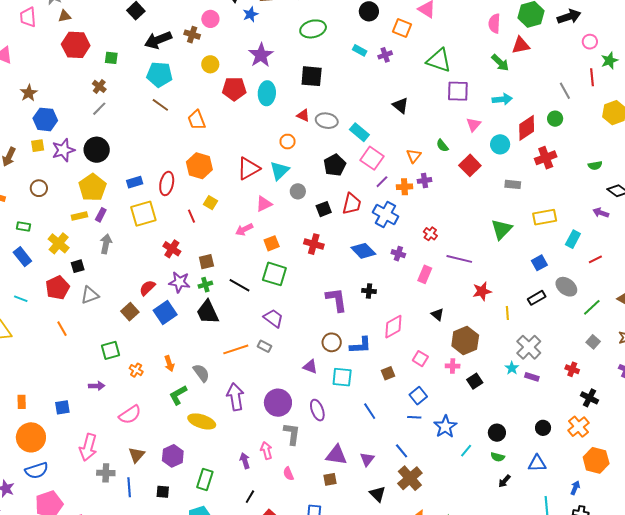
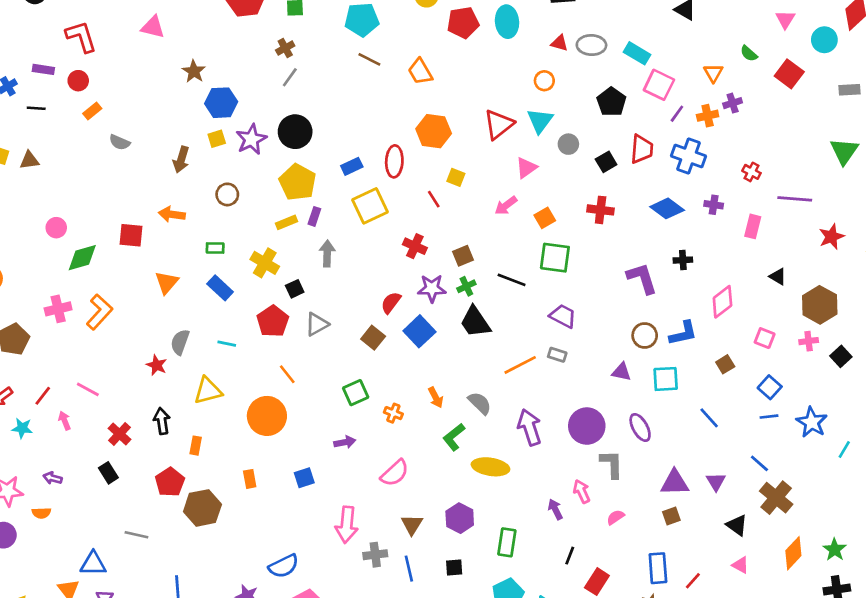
brown cross: (99, 86) -> (285, 48), turned 32
orange circle: (31, 437) -> (267, 416), moved
pink semicircle: (288, 474) -> (615, 517), turned 88

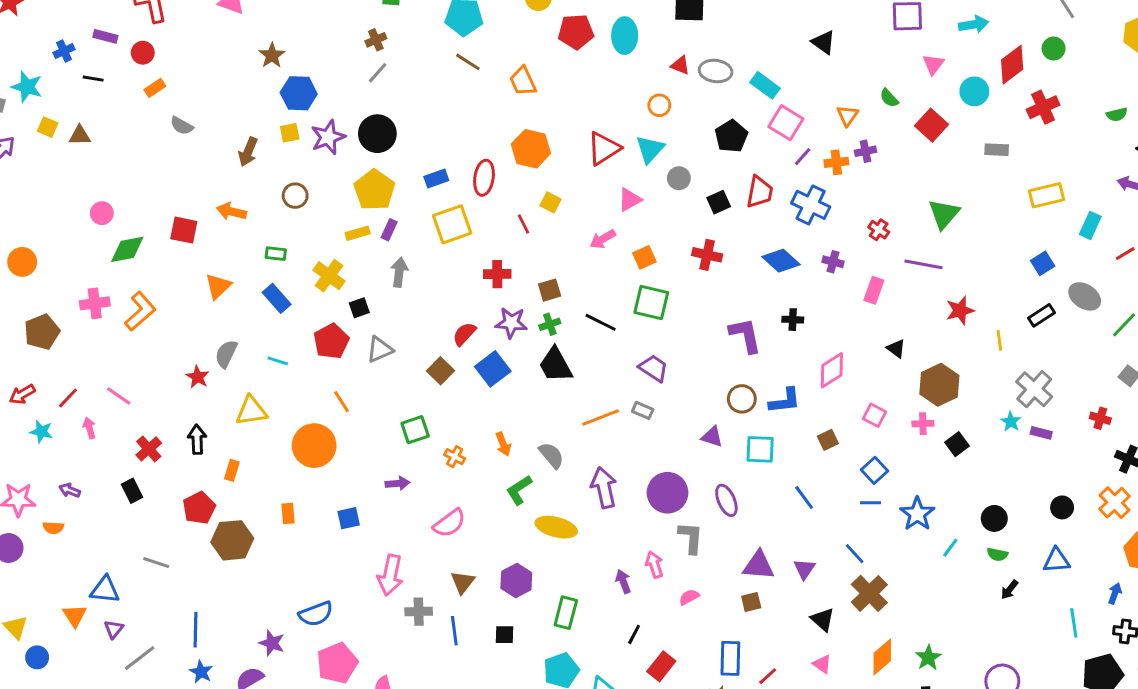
green triangle: (844, 151) -> (944, 214), moved
red cross: (415, 246) -> (497, 274), turned -30

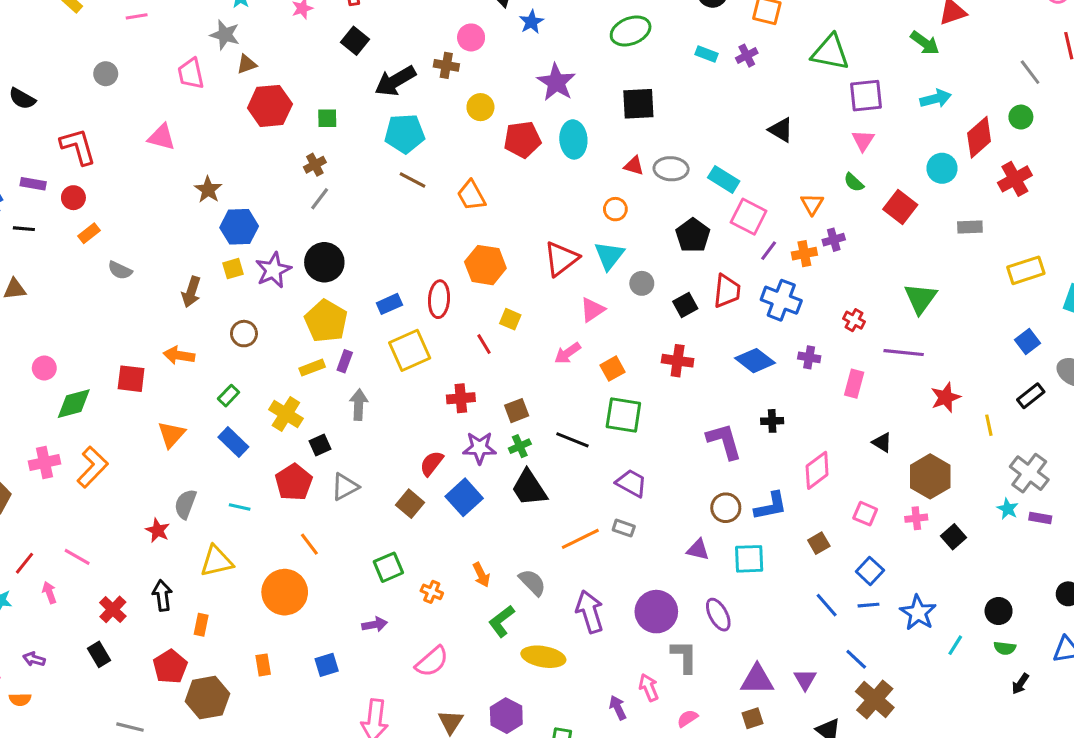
pink triangle: (933, 64) -> (863, 141), moved
green rectangle: (276, 254) -> (229, 396), turned -48
blue line: (804, 498) -> (827, 605), moved

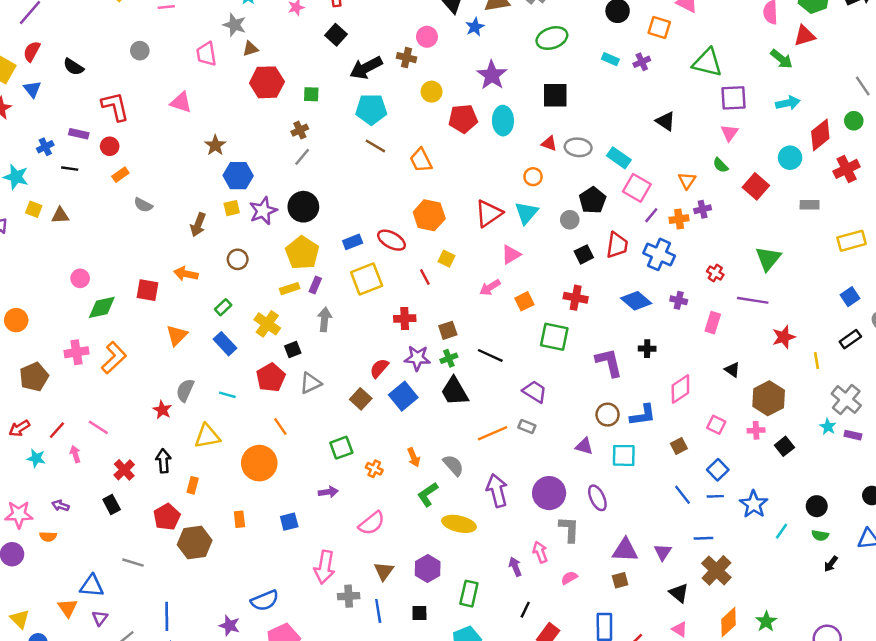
gray circle: (642, 283) -> (570, 220), moved
red ellipse: (439, 299) -> (392, 240), turned -68
green square: (623, 415) -> (554, 337), moved
blue line: (856, 659) -> (703, 538), turned -48

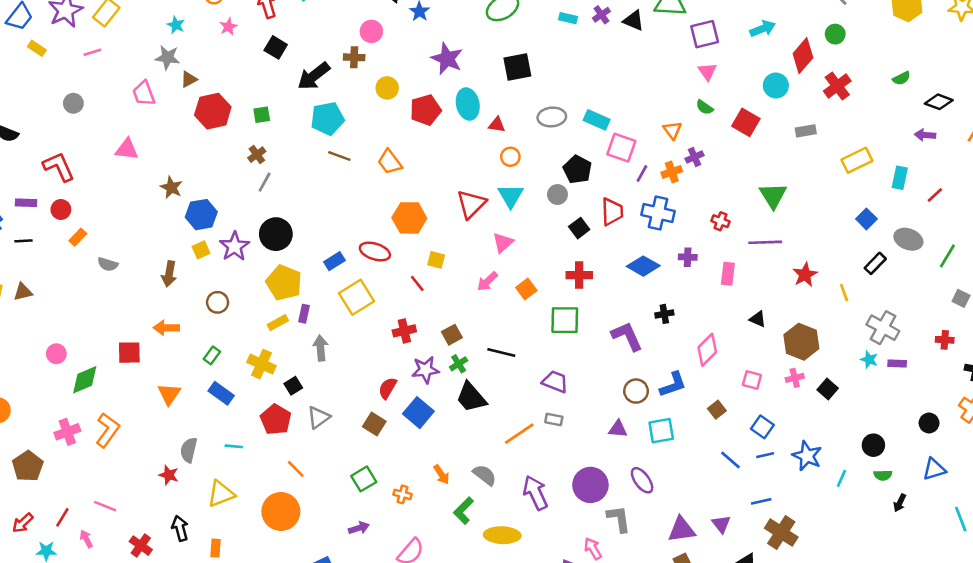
black triangle: (666, 121) -> (634, 21), moved
red triangle: (549, 143) -> (497, 125), moved

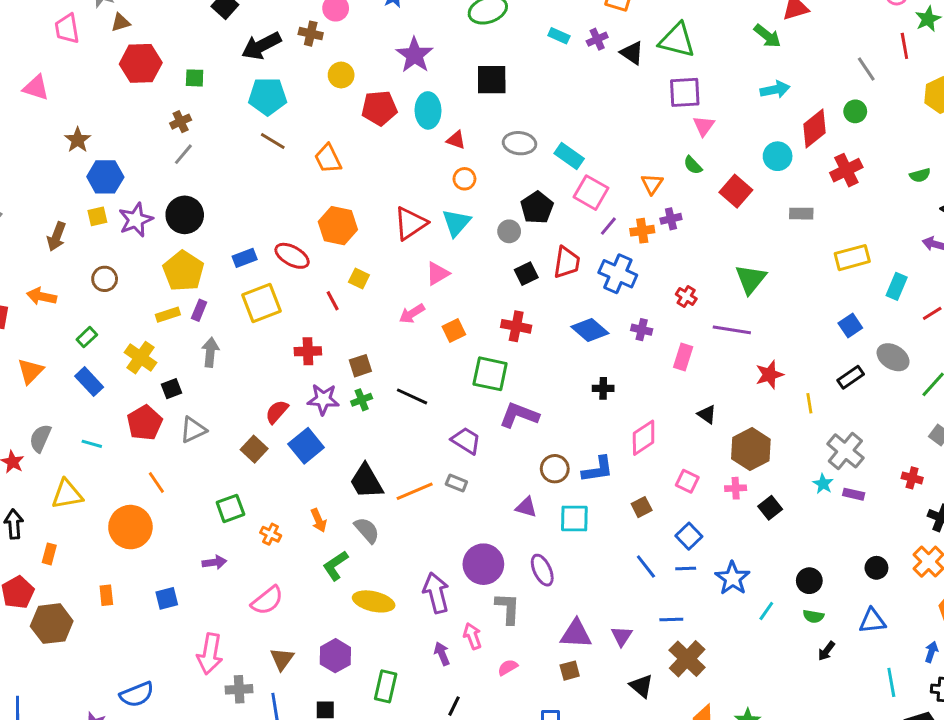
purple square: (705, 34) -> (685, 92), moved
purple L-shape: (627, 336) -> (519, 415), moved, turned -56
black trapezoid: (471, 397) -> (366, 481), moved
purple arrow: (535, 493) -> (436, 593), moved

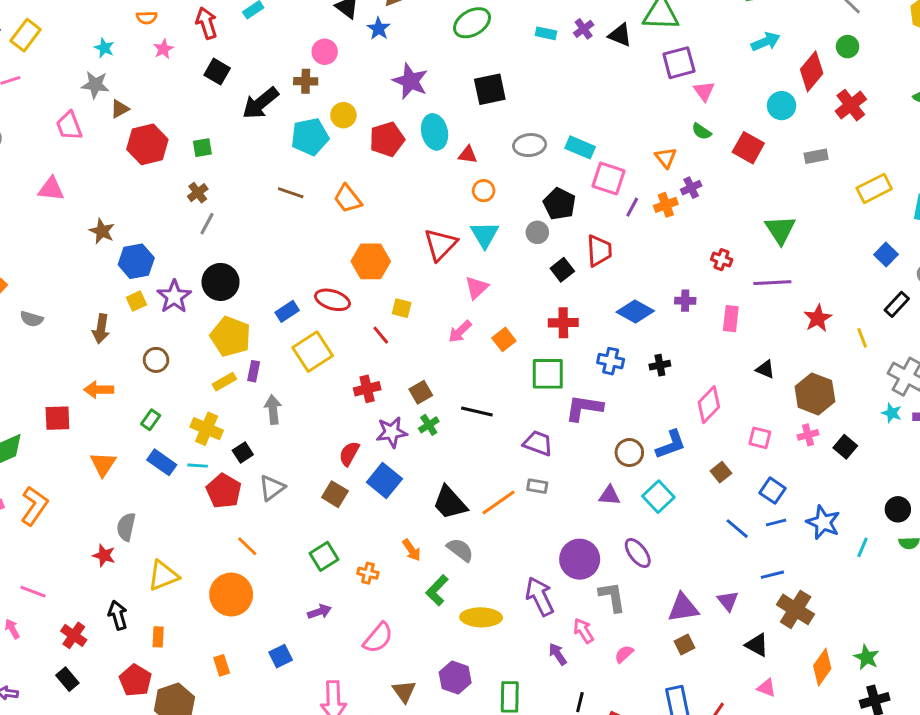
cyan pentagon: (268, 96) -> (310, 137), moved
blue cross: (618, 274) -> (611, 361), moved, size x0.7
cyan line: (92, 444) -> (198, 466), moved
cyan square: (574, 518) -> (658, 497), turned -32

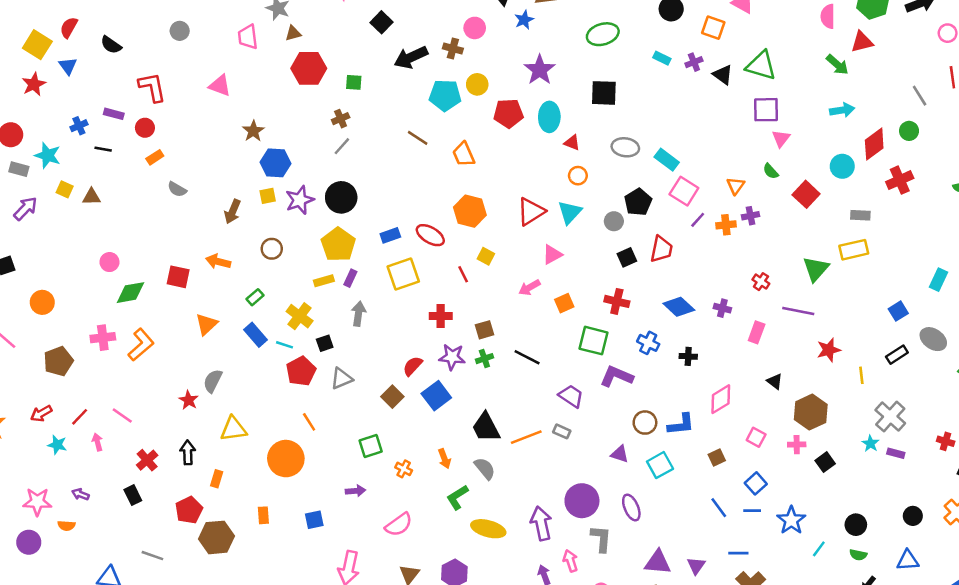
yellow rectangle: (874, 188) -> (854, 250), moved

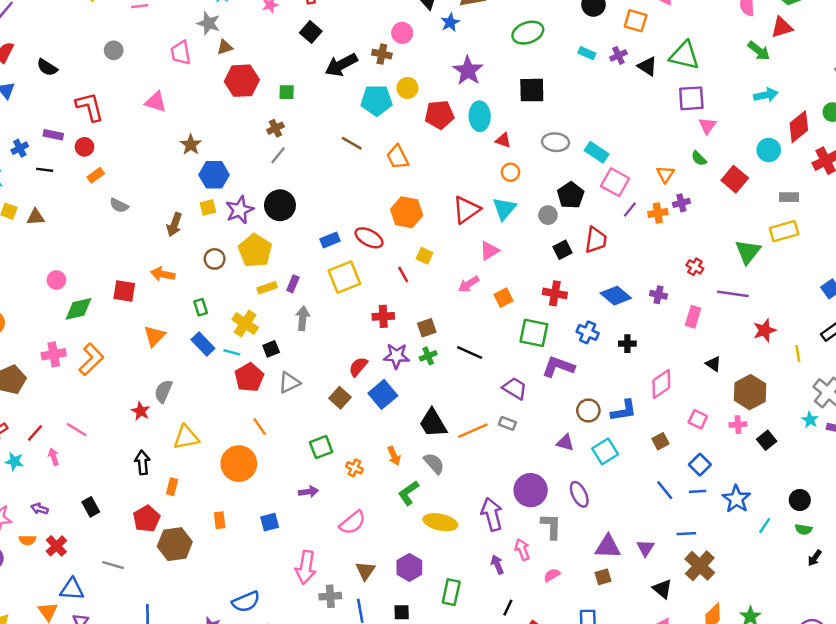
yellow pentagon: (338, 245) -> (255, 251), moved
green rectangle: (255, 297) -> (201, 307), turned -63
red cross: (147, 460) -> (56, 546), moved

